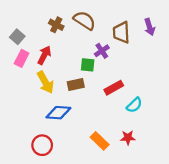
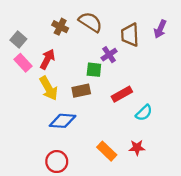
purple arrow: (150, 27) -> (160, 29), turned 42
pink rectangle: (22, 58) -> (23, 63), turned -70
red circle: (42, 145) -> (57, 162), moved

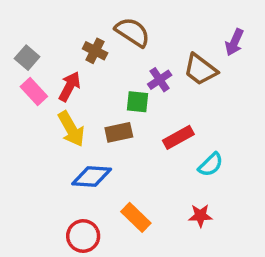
brown cross: (60, 27) -> (95, 51), moved
brown trapezoid: (130, 35) -> (200, 69), moved, turned -50
orange rectangle: (107, 151) -> (136, 217), moved

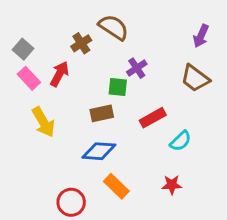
brown cross: (95, 51) -> (81, 43), turned 30
brown trapezoid: (200, 69) -> (195, 78), moved
yellow arrow: (71, 129) -> (43, 122), moved
blue diamond: (92, 177) -> (99, 151), moved

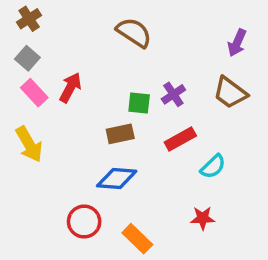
brown cross: (81, 43) -> (29, 19), moved
purple cross: (137, 68) -> (173, 94), moved
yellow arrow: (43, 122) -> (29, 144), moved
orange rectangle: (116, 186) -> (137, 239), moved
red circle: (71, 202) -> (84, 222), moved

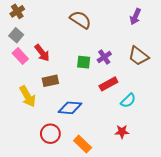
purple arrow: (237, 43) -> (135, 17), moved
red arrow: (70, 87) -> (42, 53), turned 114
brown rectangle: (120, 134) -> (50, 81), moved
yellow arrow: (29, 144) -> (28, 96), moved

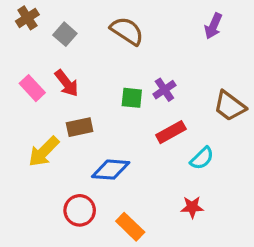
gray square: (16, 35) -> (65, 34), moved
brown trapezoid: (138, 56) -> (230, 106), moved
yellow arrow: (28, 96) -> (44, 152), turned 75

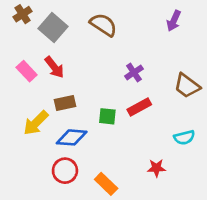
gray square: (65, 34) -> (53, 27), size x1.5
green square: (132, 98) -> (107, 116), moved
cyan semicircle: (202, 158) -> (184, 137), moved, turned 30
blue diamond: (111, 170) -> (72, 137), moved

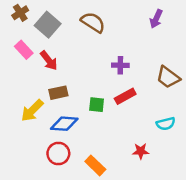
pink rectangle: (27, 71) -> (24, 50), moved
purple cross: (134, 72) -> (120, 65), turned 35

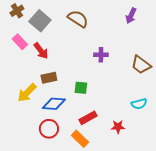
red rectangle: (125, 96) -> (88, 118), moved

